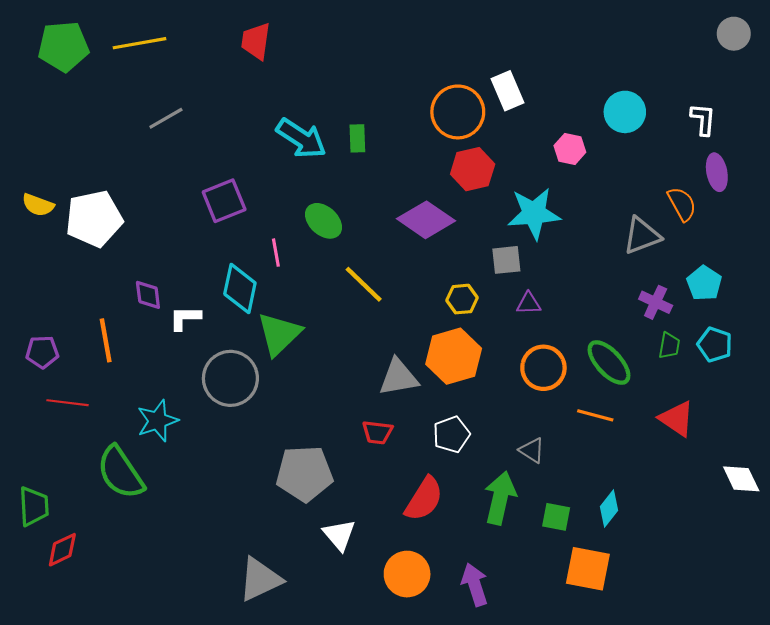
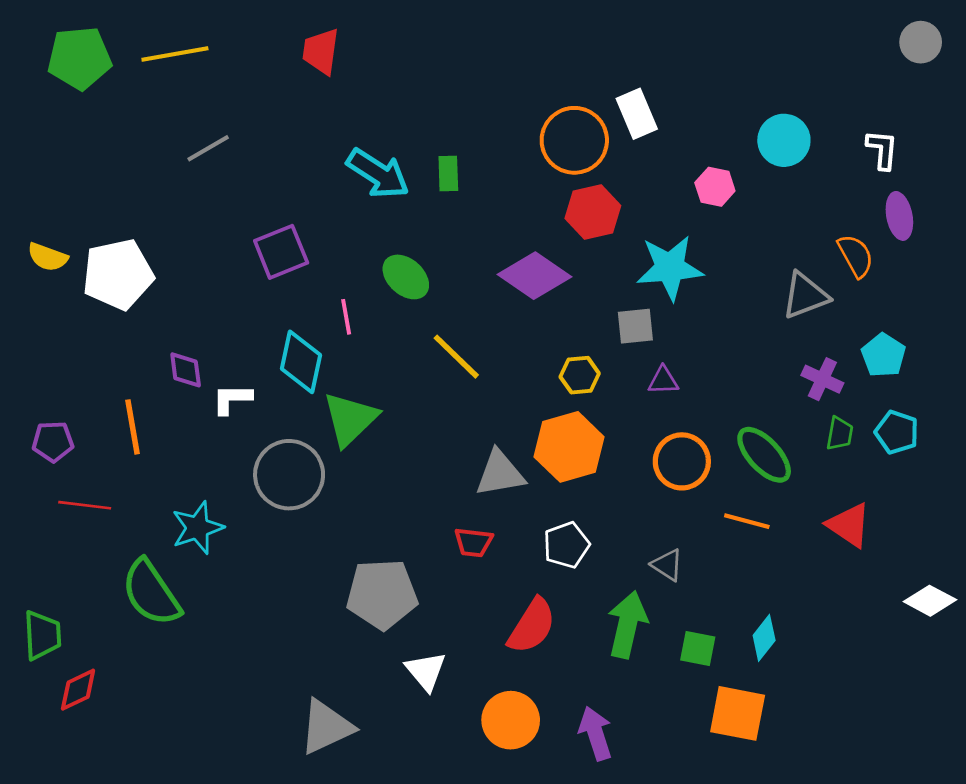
white diamond: (741, 479) -> (930, 601), turned -36

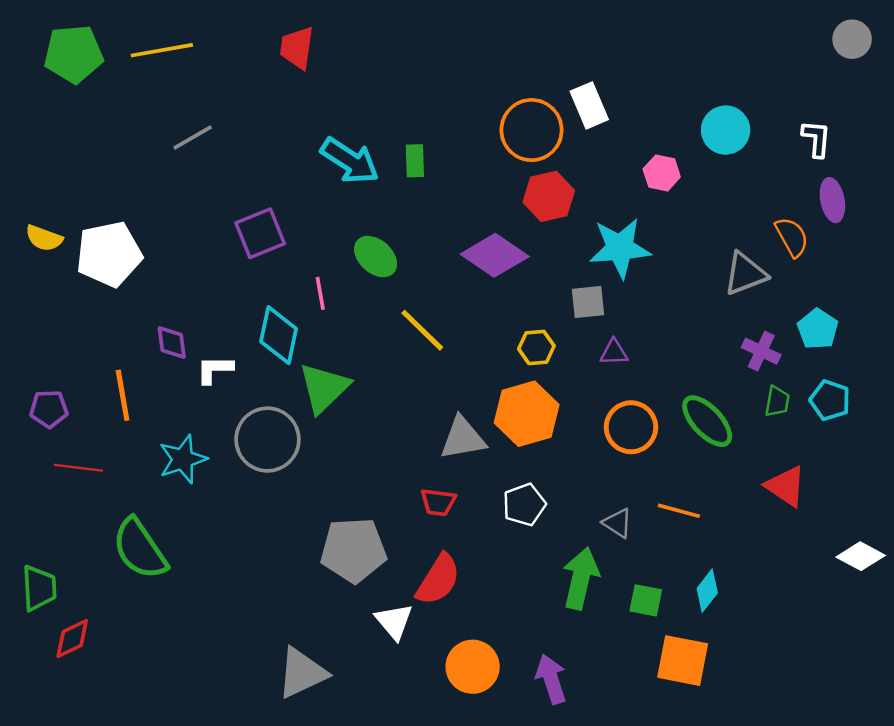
orange line: (747, 521) -> (679, 511), moved
cyan star: (198, 528) -> (183, 459), moved
red semicircle: (532, 626) -> (438, 580), moved

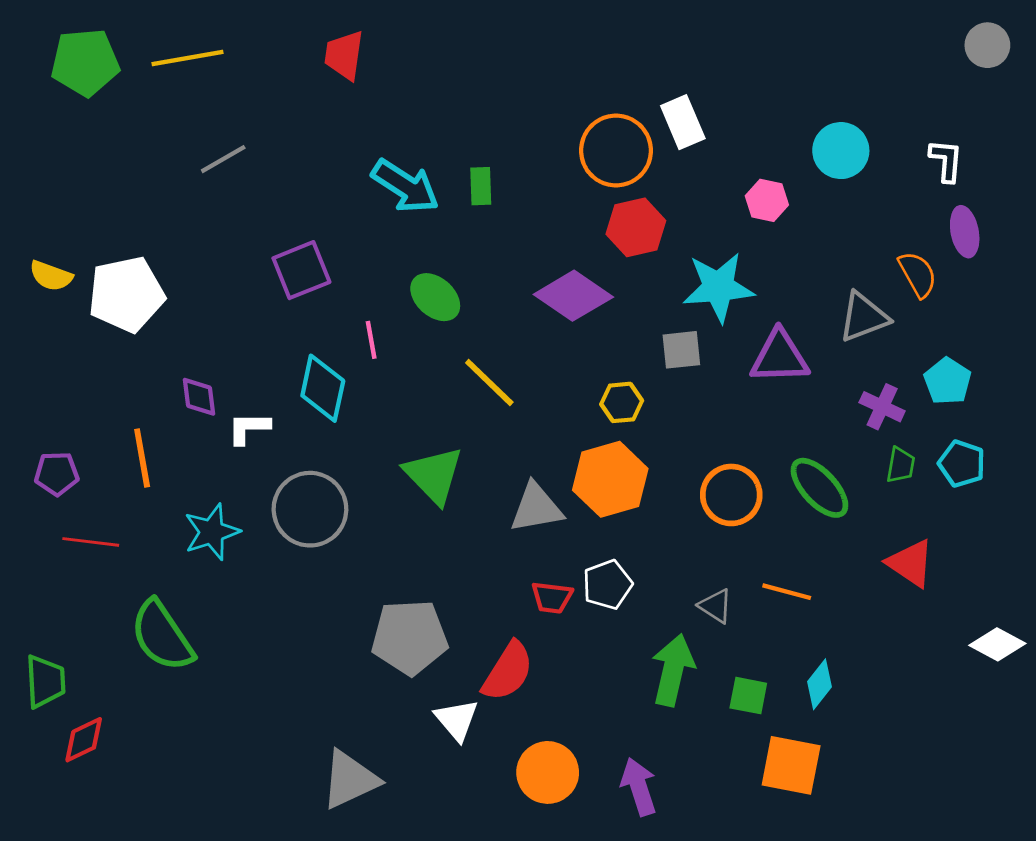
purple triangle: (614, 352) -> (780, 357), moved, size x1.8
green triangle: (324, 388) -> (434, 475), moved, turned -30
red trapezoid: (438, 502) -> (552, 597), moved

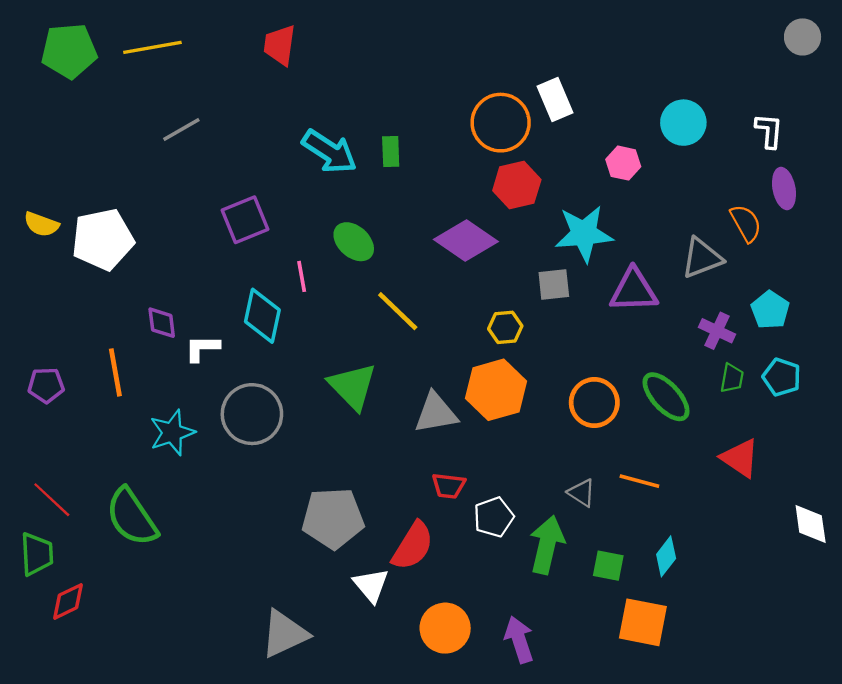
red line: (91, 542) -> (52, 500), moved, turned 36
white pentagon: (607, 585) -> (494, 517), moved
white diamond: (997, 644) -> (811, 524), turned 54

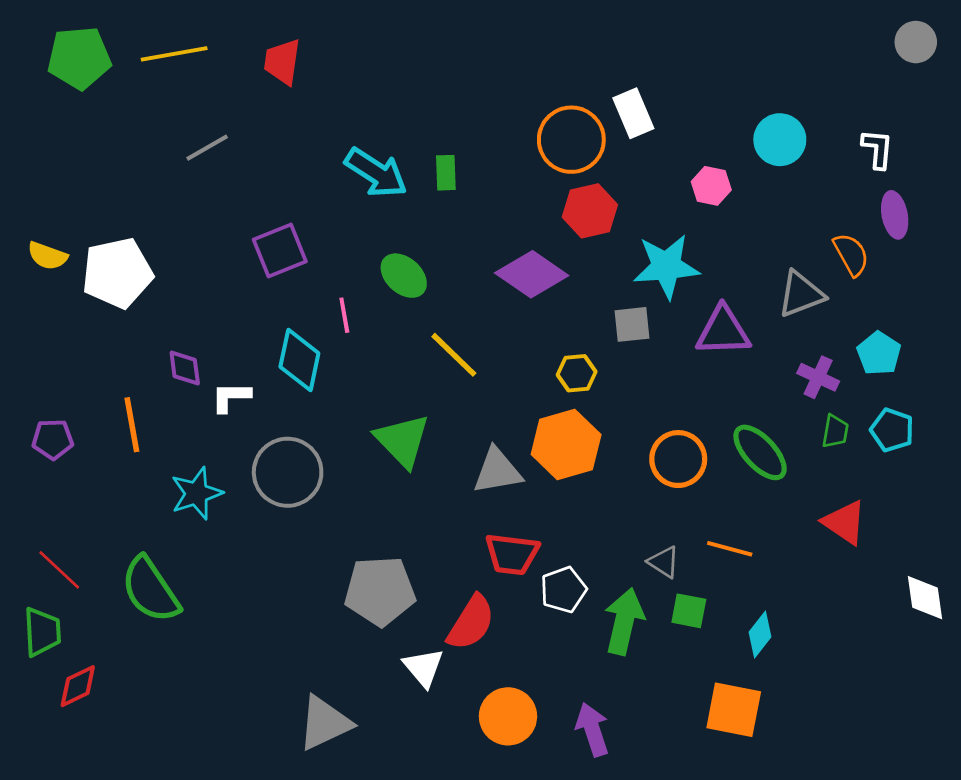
red trapezoid: (280, 45) -> (282, 62), moved
red trapezoid: (449, 486) -> (512, 554), size x1.4
green square: (608, 566) -> (689, 611), moved

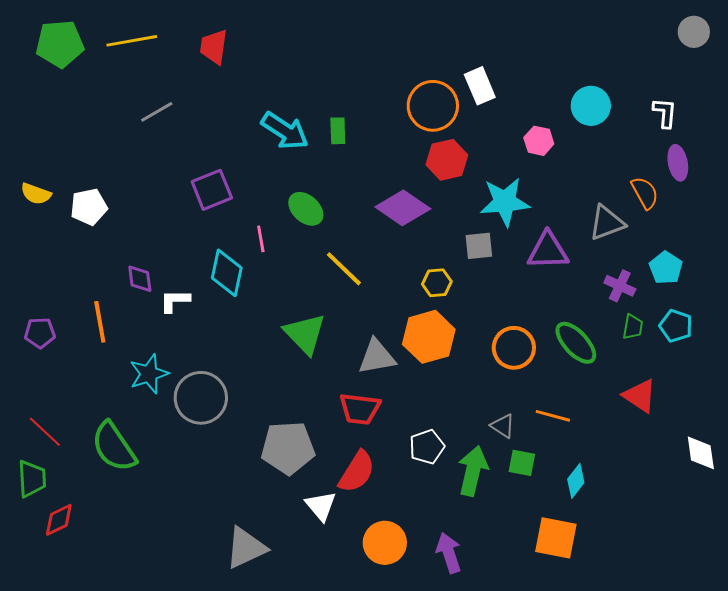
white pentagon: (117, 273) -> (89, 207), size x0.7
gray circle: (288, 472) -> (201, 398), moved
red trapezoid: (512, 554) -> (360, 409), moved

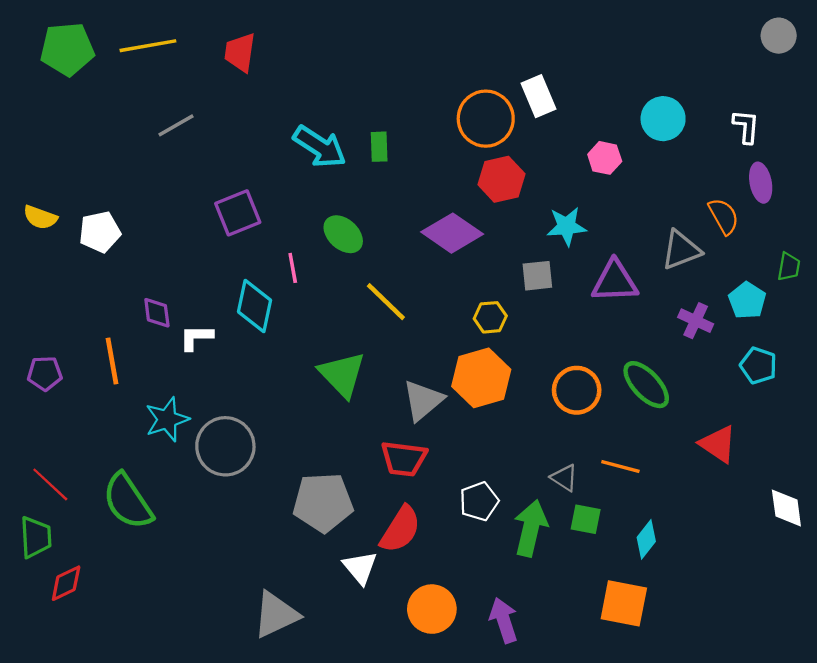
cyan star: (505, 202) -> (567, 226), size x0.7
green trapezoid: (633, 327) -> (789, 267), moved
gray triangle: (377, 357) -> (423, 400), turned -30

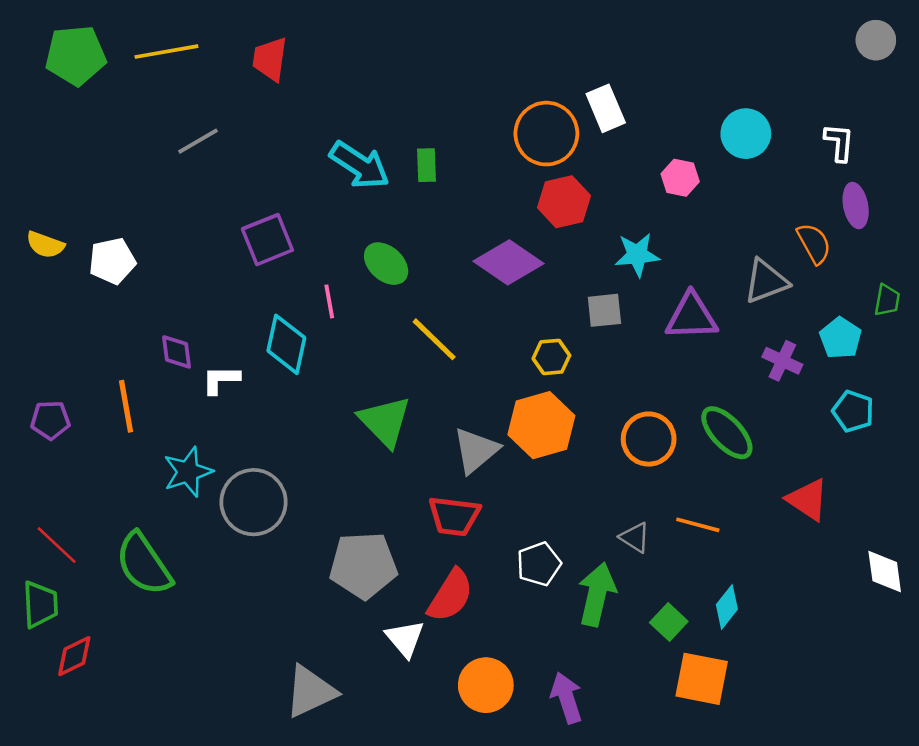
green square: (586, 519) -> (669, 622), moved, turned 32

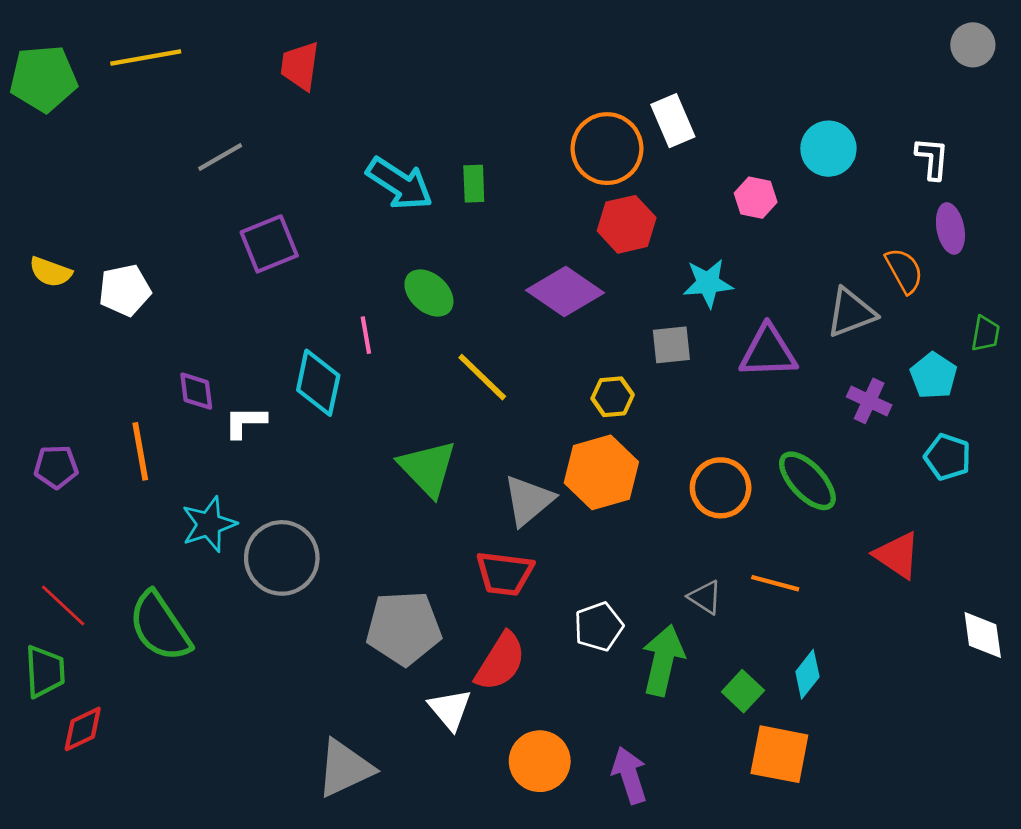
yellow line: (166, 52) -> (146, 57), moved
green pentagon: (76, 55) -> (43, 79), moved
purple square: (267, 240) -> (269, 244), moved

